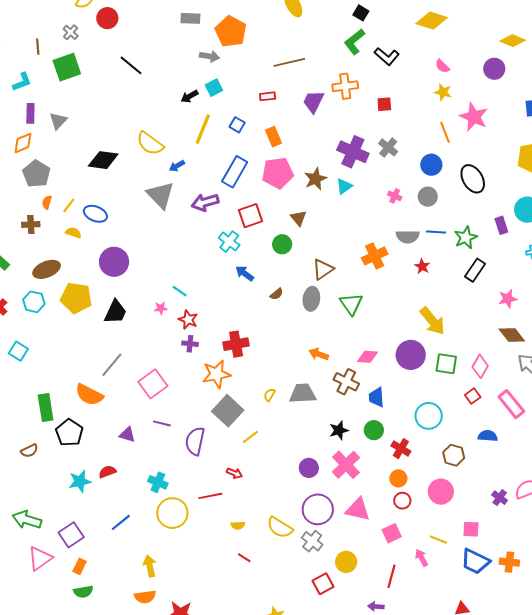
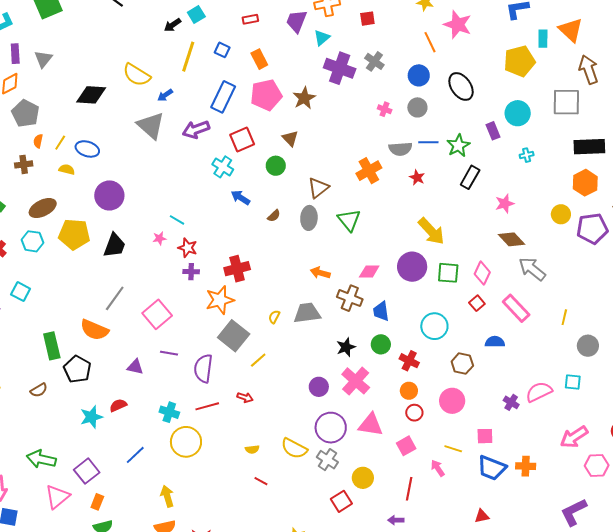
cyan triangle: (344, 186) -> (322, 38), moved
red line: (210, 496) -> (207, 406), moved

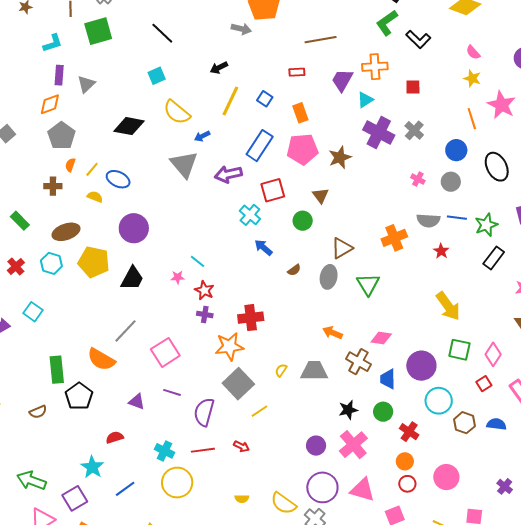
cyan square: (196, 14) -> (157, 76), moved
purple circle: (412, 267) -> (421, 366), moved
brown hexagon: (462, 364) -> (464, 423), moved
cyan star: (91, 417) -> (92, 467), moved, turned -30

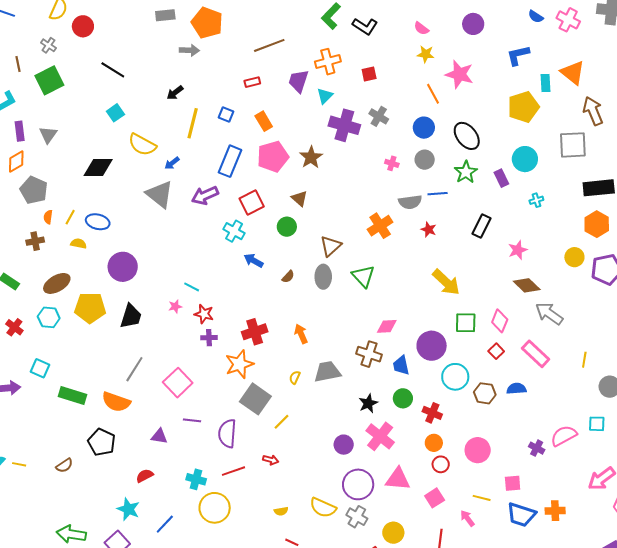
green star: (486, 225) -> (466, 172), moved
orange arrow: (333, 333) -> (301, 334), moved, turned 54
green rectangle: (57, 370) -> (72, 396), moved, turned -56

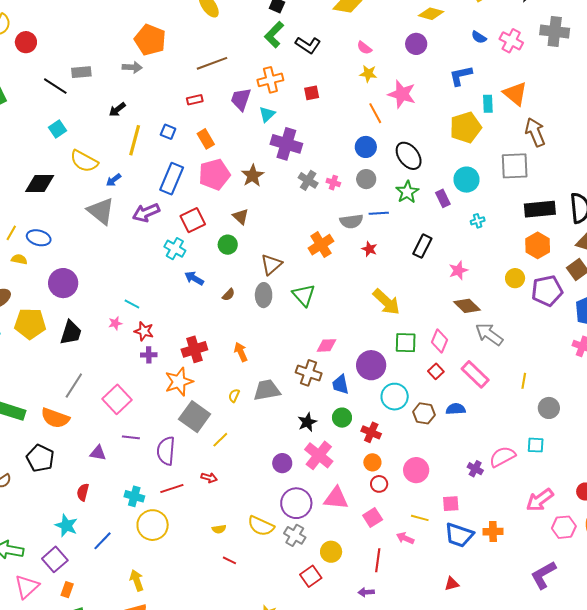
gray rectangle: (165, 15) -> (81, 72), moved
gray cross: (379, 116) -> (308, 180), moved
red semicircle: (145, 476) -> (83, 492), turned -48
pink arrow: (467, 518) -> (405, 538), turned -30

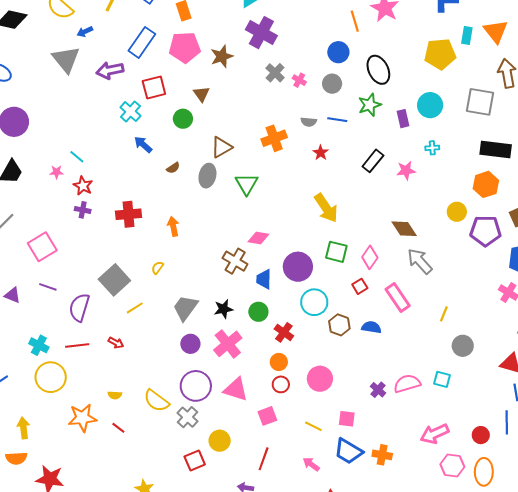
gray semicircle: (351, 221) -> (309, 122), size x0.7
pink star: (458, 270) -> (406, 170), moved
orange star: (179, 382) -> (82, 418), moved
gray trapezoid: (267, 390) -> (185, 308), moved, turned -56
pink arrow: (405, 538) -> (311, 464), moved

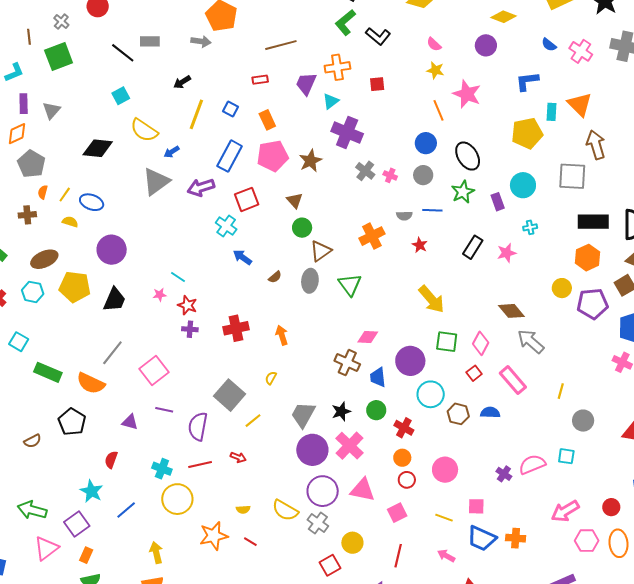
gray triangle: (66, 59) -> (156, 182), turned 40
green circle: (183, 119) -> (302, 228), moved
purple circle: (190, 344) -> (312, 450), size x1.6

